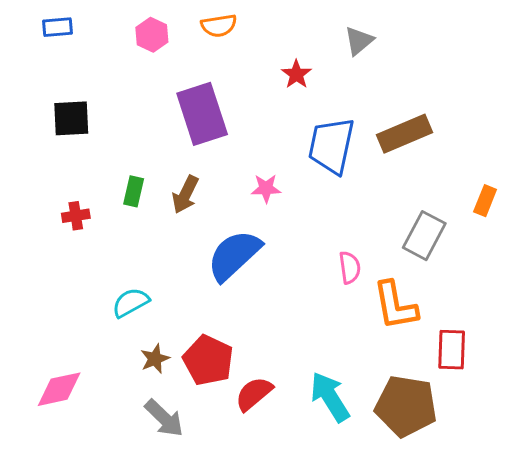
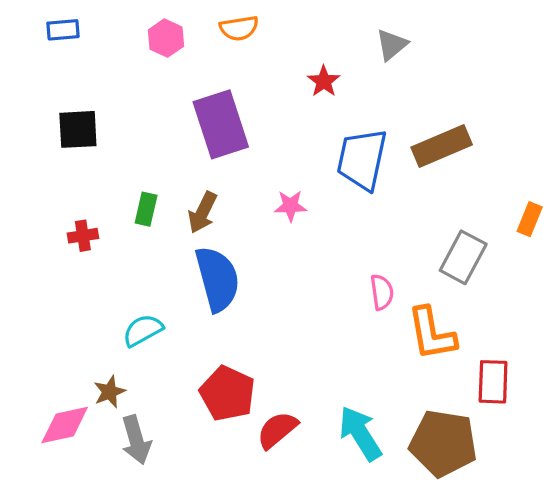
blue semicircle: (234, 255) -> (217, 279), moved, turned 118
brown star: (155, 359) -> (110, 392), moved
gray arrow: (164, 418) -> (136, 440), moved, turned 30

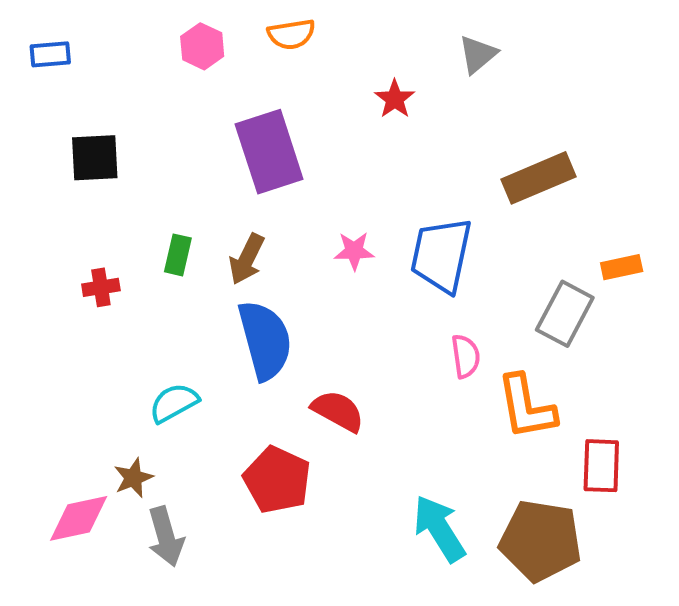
blue rectangle: (63, 30) -> (50, 54), moved
blue trapezoid: (362, 159) -> (441, 255), moved
orange rectangle: (530, 219) -> (622, 267), moved, turned 56
red semicircle: (277, 430) -> (338, 411), moved, turned 69

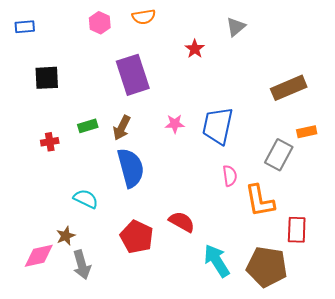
brown rectangle: (539, 178) -> (289, 88), moved
green rectangle: (178, 255) -> (88, 126), turned 60
cyan semicircle: (174, 403) -> (86, 199), turned 55
red semicircle: (338, 411) -> (182, 222), moved

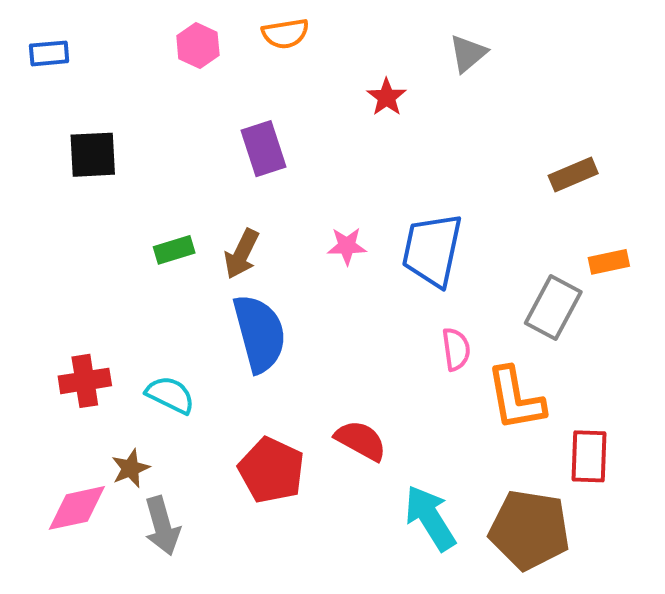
purple rectangle: (133, 75) -> (263, 149), size x0.7
brown rectangle: (289, 88) -> (573, 175), size x0.7
red cross: (50, 142) -> (85, 381), moved, size x1.4

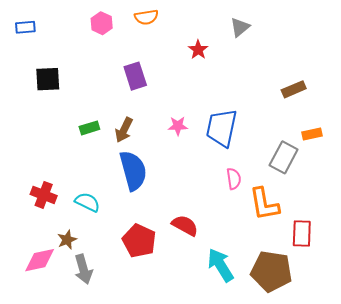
red cross: (85, 381) -> (44, 195), turned 30

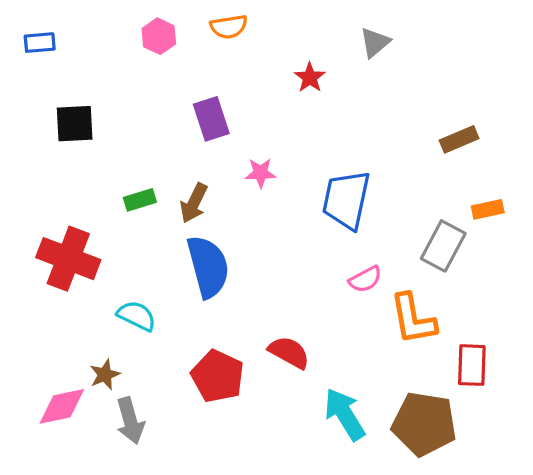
pink star: (178, 126) -> (261, 173), moved
pink semicircle: (234, 179) -> (365, 279), turned 70
red cross: (44, 195) -> (68, 259), moved, size x1.5

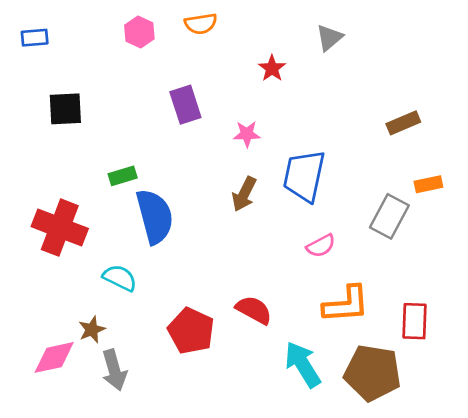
pink star: (261, 173) -> (247, 134), moved
brown arrow: (194, 203) -> (244, 194), moved
blue semicircle: (208, 267) -> (155, 216), moved
orange L-shape: (413, 319) -> (346, 304), moved, turned -84

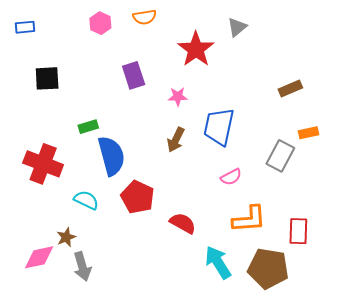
red star: (272, 68) -> (196, 49), size x1.8
red pentagon: (191, 331) -> (138, 197), moved

